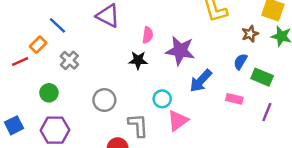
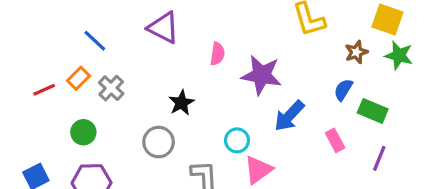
orange rectangle: (38, 45) -> (78, 78), moved
black star: (138, 60) -> (181, 103), moved, turned -30
pink rectangle: (234, 99) -> (335, 140), turned 49

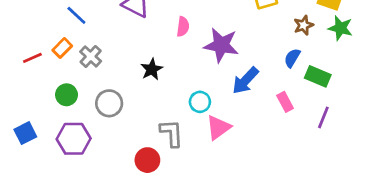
gray circle: (159, 142) -> (109, 103), moved

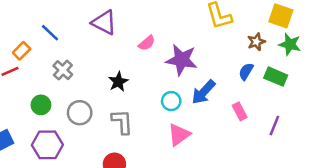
pink semicircle: (183, 27) -> (147, 43), turned 42
orange rectangle: (62, 48) -> (22, 51), moved
green rectangle: (318, 76) -> (276, 77), moved
cyan circle: (200, 102) -> (171, 101), moved
gray L-shape: (172, 133) -> (122, 122), moved

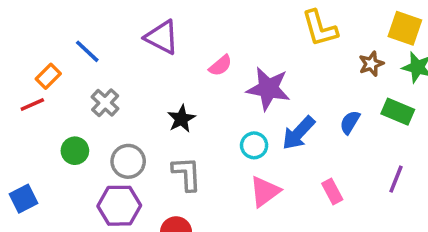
blue semicircle: (246, 71) -> (350, 122), moved
pink rectangle: (240, 111) -> (332, 191), moved
purple hexagon: (47, 145) -> (119, 206), moved

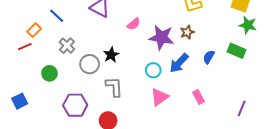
brown star: (371, 64) -> (187, 32), moved
gray circle: (128, 161) -> (90, 64), moved
purple line: (396, 179) -> (242, 108), moved

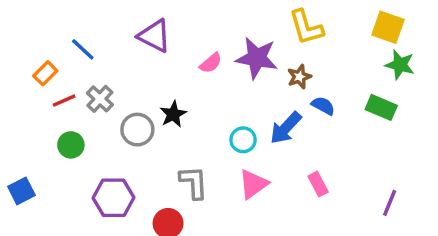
purple star: (161, 37) -> (257, 58), moved
red line: (25, 47) -> (64, 101), moved
blue semicircle: (209, 57) -> (323, 106), moved, turned 88
gray L-shape: (114, 87) -> (194, 182), moved

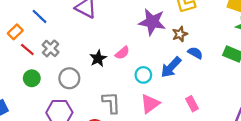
pink semicircle: (211, 63) -> (122, 53), moved
red line: (64, 101) -> (27, 50), turned 64
gray circle: (137, 130) -> (69, 78), moved

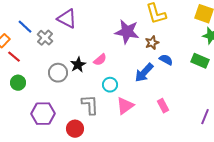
gray cross: (51, 48) -> (45, 38), moved
cyan circle: (143, 75) -> (110, 85), moved
gray circle: (69, 78) -> (58, 73), moved

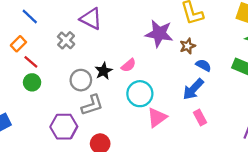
blue line: (25, 27) -> (30, 17), moved
blue arrow: (144, 73) -> (193, 89), moved
green circle: (18, 83) -> (32, 82), moved
cyan circle: (110, 85) -> (140, 94), size x1.5
gray L-shape: (90, 105) -> (92, 105), moved, turned 75

